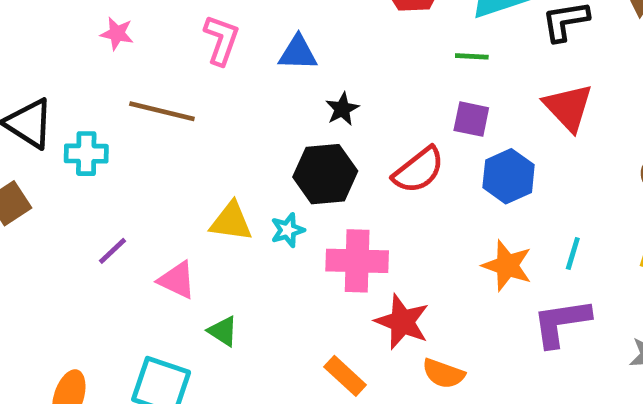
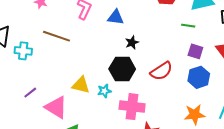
purple square: (471, 119) -> (195, 51), moved
orange star: (507, 266) -> (195, 115), turned -30
pink triangle: (177, 280) -> (56, 107), size x1.4

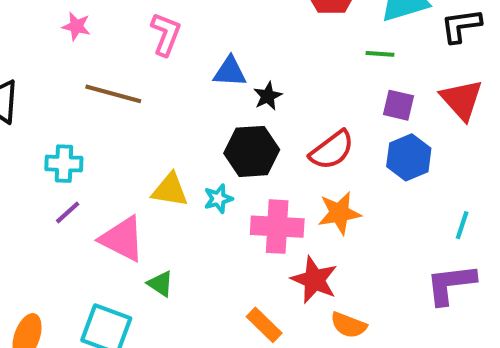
blue triangle: (116, 17) -> (230, 72), moved
cyan cross: (23, 51) -> (64, 164), moved
orange star: (195, 115) -> (339, 213), moved

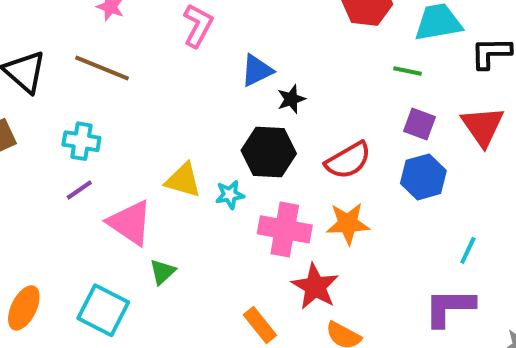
blue triangle: (230, 72) -> (257, 70), turned -36
brown line: (113, 94) -> (102, 68), moved
green triangle: (161, 284) -> (162, 272), turned 36

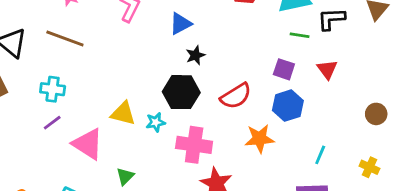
blue triangle: (257, 70) -> (180, 24), moved
green line: (407, 71) -> (300, 35), moved
red triangle: (483, 126) -> (327, 69), size x0.7
orange star: (348, 224) -> (260, 139), moved
green triangle: (162, 272) -> (125, 176), moved

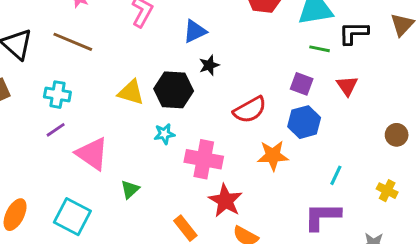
black hexagon: (181, 92) -> (174, 90), moved
yellow triangle: (123, 113) -> (131, 92), moved

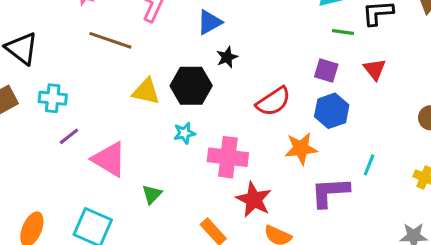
brown line: (73, 42) -> (110, 40), moved
cyan cross: (57, 95) -> (53, 98), moved
purple L-shape: (322, 216) -> (330, 192), moved

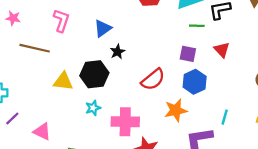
pink triangle: (109, 159) -> (42, 132), size x0.7

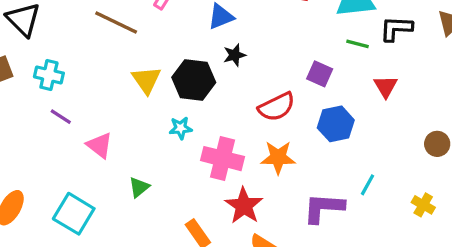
purple square: (188, 54) -> (320, 74), moved
yellow triangle: (63, 81) -> (146, 80), turned 35
orange star: (176, 110) -> (278, 157), moved
purple line: (12, 118) -> (61, 117), turned 64

